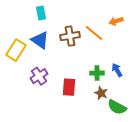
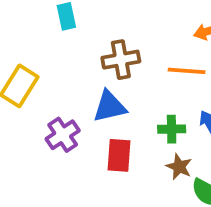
orange line: (94, 33) -> (187, 71), moved, turned -36
blue triangle: (40, 40) -> (110, 107), moved, turned -48

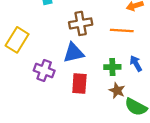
purple cross: (63, 135) -> (44, 71), turned -36

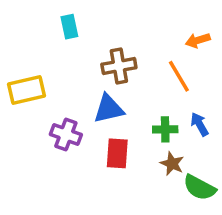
orange line: (122, 31) -> (179, 76), turned 55
yellow rectangle: (17, 40) -> (26, 90), turned 45

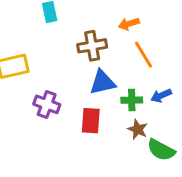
orange arrow: (198, 40) -> (129, 24), moved
blue triangle: (109, 109) -> (102, 82), moved
blue arrow: (199, 124) -> (161, 96), turned -84

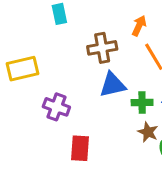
orange arrow: (129, 24) -> (139, 26), turned 132
red rectangle: (91, 121) -> (80, 148), moved

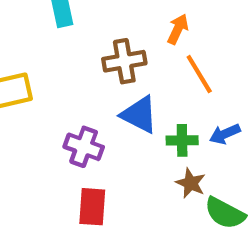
blue triangle: (113, 85) -> (139, 115), turned 40
purple cross: (56, 107) -> (84, 147), moved

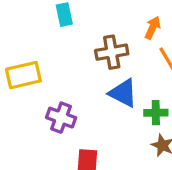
purple cross: (84, 147) -> (61, 118), moved

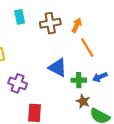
brown cross: (112, 52) -> (50, 23), moved

